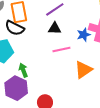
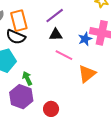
pink line: (61, 49) -> (64, 55), turned 42

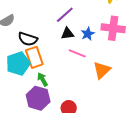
orange rectangle: (19, 21) -> (34, 57), moved
blue star: (85, 39) -> (88, 34), moved

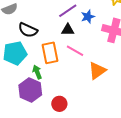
blue star: (88, 34) -> (88, 17), moved
orange rectangle: (34, 57) -> (50, 53), moved

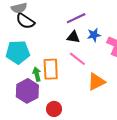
blue star: (88, 17) -> (94, 35), moved
black semicircle: (28, 30) -> (25, 21), moved
orange rectangle: (50, 53) -> (51, 69), moved

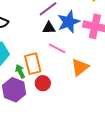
blue star: (94, 35) -> (69, 22), size x1.6
red circle: (54, 109) -> (43, 83), moved

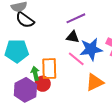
blue star: (69, 22) -> (91, 49), moved
red circle: (43, 83) -> (43, 84), moved

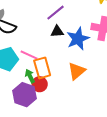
pink line: (76, 59) -> (29, 55), moved
orange triangle: (95, 82) -> (77, 71), moved

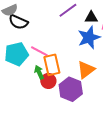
black triangle: (57, 31) -> (91, 17), moved
purple hexagon: (24, 95) -> (71, 89), moved

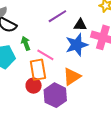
pink line: (39, 51) -> (45, 55), moved
green arrow: (39, 72) -> (26, 43), moved

